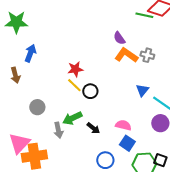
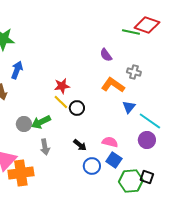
orange L-shape: (126, 55) -> (113, 85), moved
green arrow: (72, 118) -> (41, 122), moved
blue circle: (105, 160) -> (92, 166), moved

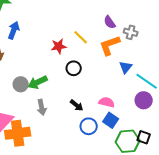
purple semicircle: (106, 55) -> (110, 22), moved
orange L-shape: (113, 85) -> (110, 45), turned -55
yellow line: (61, 102) -> (81, 37), moved

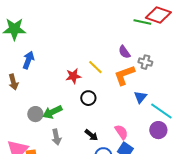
pink semicircle: (107, 102) -> (121, 132), turned 42

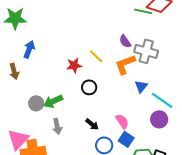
gray cross: (145, 62) -> (146, 51), size x1.6

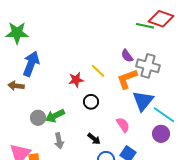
blue arrow: (29, 49) -> (31, 64), size x1.4
brown arrow: (14, 71) -> (16, 86), turned 112
blue triangle: (141, 86) -> (143, 101), size x1.6
pink semicircle: (122, 121) -> (123, 125), moved

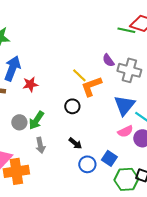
orange L-shape: (127, 79) -> (91, 86), moved
red star: (76, 80) -> (30, 84), moved
green arrow: (55, 116) -> (36, 120), turned -30
pink semicircle: (123, 125) -> (125, 131), moved, turned 98

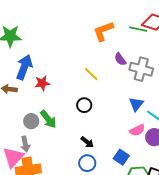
orange L-shape: (91, 86) -> (103, 31), moved
blue triangle: (124, 105) -> (136, 104), size x0.7
green arrow: (36, 120) -> (48, 119), turned -72
gray arrow: (40, 145) -> (25, 144), moved
blue circle: (87, 164) -> (87, 163), moved

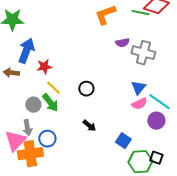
purple semicircle: (120, 59) -> (122, 43), turned -64
yellow line: (91, 74) -> (53, 88), moved
pink semicircle: (137, 130) -> (139, 104), moved
blue circle: (87, 163) -> (47, 139), moved

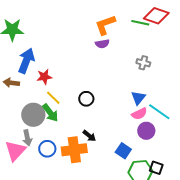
purple semicircle: (122, 43) -> (102, 44), moved
gray cross: (143, 53) -> (143, 63), size x0.6
gray circle: (33, 105) -> (33, 115), size x1.5
purple circle: (156, 121) -> (146, 131), moved
orange cross: (30, 154) -> (74, 150), moved

